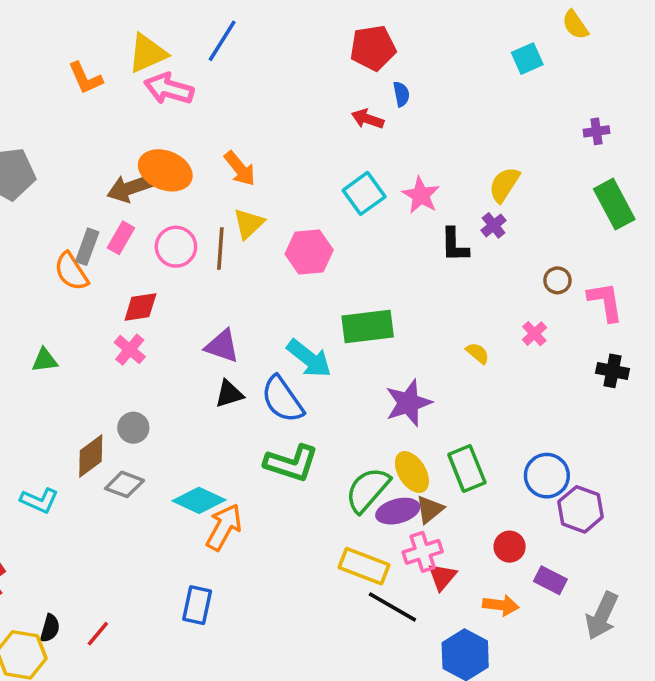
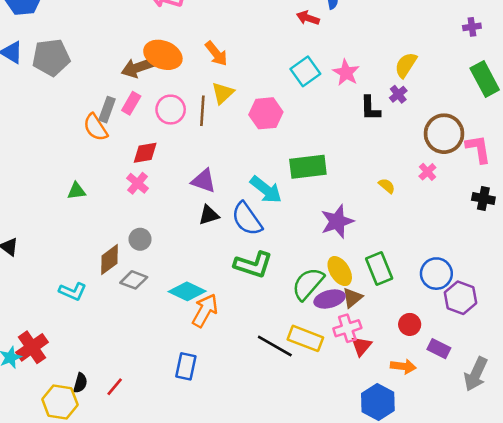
brown circle: (557, 280) -> (444, 134), size x2.0
black line: (392, 607) -> (275, 346), moved

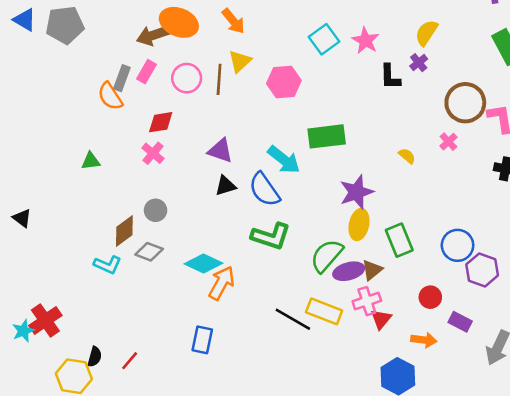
yellow ellipse: (340, 271) -> (359, 225), moved, turned 44
cyan L-shape: (73, 291) -> (108, 265), moved

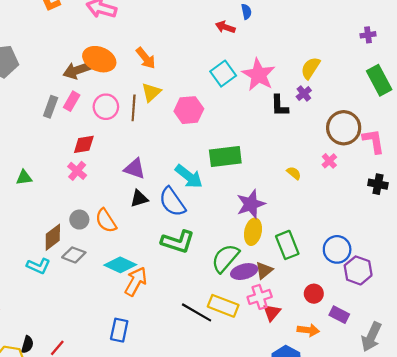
pink star: (366, 41) -> (259, 75), size x1.4
orange semicircle: (110, 96) -> (106, 221), moved

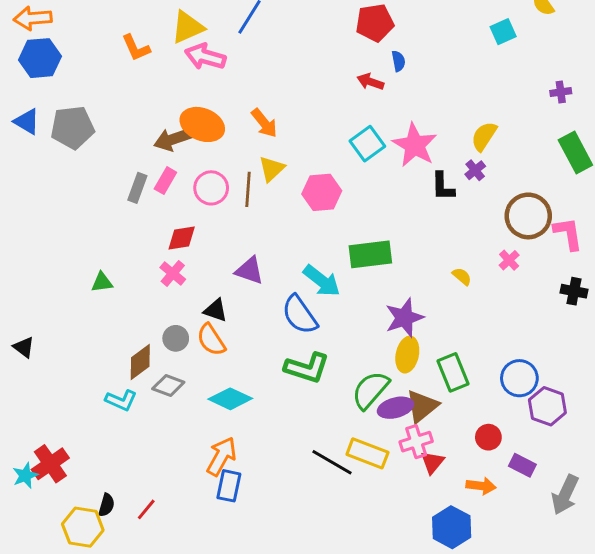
black triangle: (139, 199) -> (216, 310), moved, turned 36
brown triangle: (264, 270) -> (422, 406), size x1.4
orange arrow: (136, 281) -> (221, 456), moved

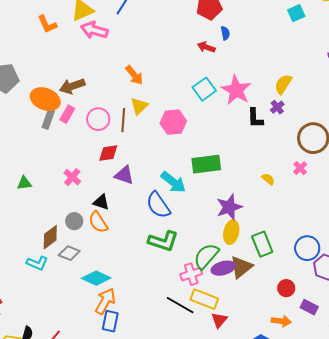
orange ellipse: (202, 124) -> (45, 99), moved
red diamond: (182, 238) -> (108, 153), moved
cyan diamond: (230, 399) -> (96, 278), moved
pink cross: (416, 442) -> (191, 274), moved
red triangle: (432, 462) -> (219, 320), moved

